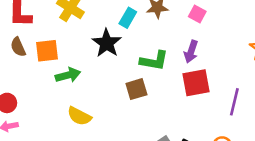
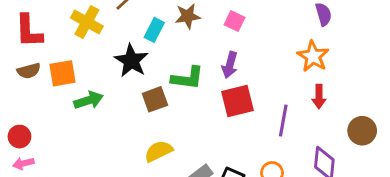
brown semicircle: (18, 47) -> (29, 71), turned -78
brown square: (136, 89) -> (155, 99), moved
yellow semicircle: (79, 116) -> (159, 151), moved, turned 130

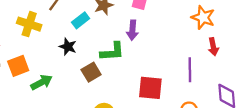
cyan rectangle: (154, 30) -> (81, 20), turned 36
black star: (131, 61) -> (68, 47), size x0.7
purple arrow: (230, 65) -> (132, 30), moved
red square: (237, 101) -> (150, 88), moved, turned 30

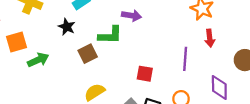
purple arrow: (132, 30) -> (132, 16), turned -90
red square: (150, 88) -> (145, 74), size x0.7

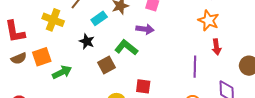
green L-shape: (110, 35) -> (126, 48), turned -140
red square: (145, 74) -> (143, 86), moved

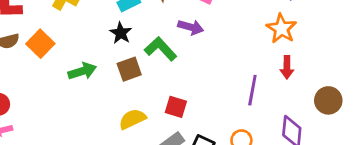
black star: (87, 41) -> (121, 33), moved
orange square: (42, 57) -> (40, 44), turned -36
green arrow: (62, 72) -> (82, 71), moved

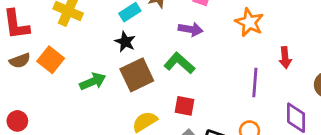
orange star: (281, 29) -> (249, 22), moved
green L-shape: (161, 49) -> (179, 63), moved
brown square: (129, 69) -> (137, 75), size x1.4

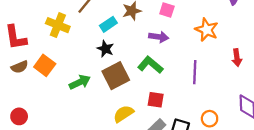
purple line: (255, 83) -> (195, 72), moved

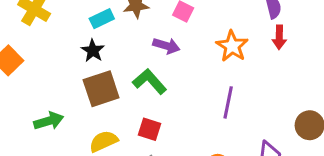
red arrow: (237, 58) -> (279, 37), moved
purple line: (195, 72) -> (228, 102), moved
green arrow: (80, 82) -> (49, 121), moved

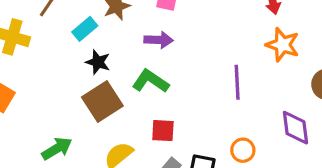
orange star: (232, 46) -> (283, 45), moved
black star: (93, 51) -> (98, 62), moved

